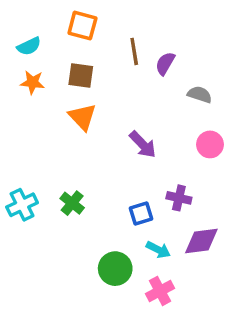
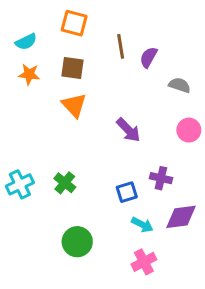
green circle: (115, 269) -> (77, 242), moved

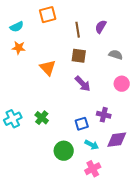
orange square: (74, 23) -> (48, 15), turned -30
purple semicircle: (149, 57) -> (101, 27), moved
brown square: (73, 68) -> (79, 56), moved
green circle: (77, 242) -> (64, 151), moved

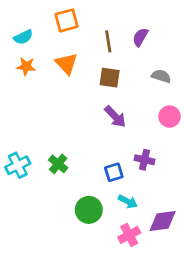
orange triangle: (48, 68) -> (66, 64), moved
purple diamond: (117, 140) -> (163, 221), moved

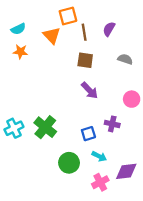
orange square: (66, 20) -> (68, 16), moved
orange triangle: (66, 64) -> (52, 35), moved
pink circle: (170, 117) -> (132, 99), moved
green cross: (58, 164) -> (45, 127), size x1.5

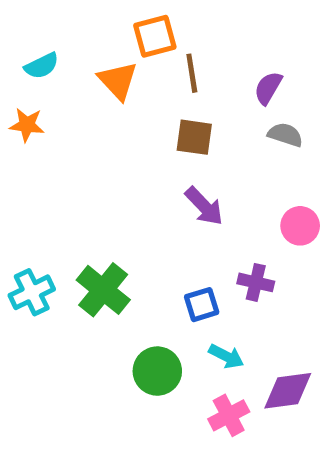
purple semicircle: (109, 29) -> (268, 88), moved
orange star: (20, 52) -> (27, 125), moved

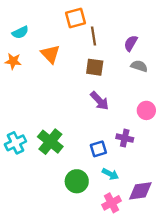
orange triangle: (118, 81) -> (50, 54), moved

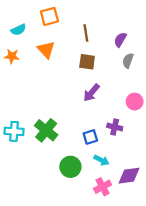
orange square: (76, 18) -> (49, 16), moved
gray semicircle: (139, 66) -> (128, 61), turned -88
purple arrow: (100, 101) -> (91, 93), turned 84
cyan cross: (16, 143) -> (14, 131), turned 30

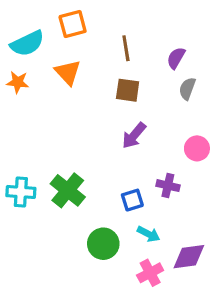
cyan semicircle: (18, 30) -> (27, 43), size x1.5

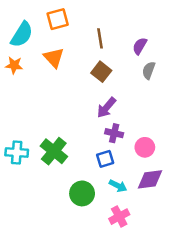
cyan semicircle: (27, 43) -> (22, 35), turned -32
brown square: (128, 90) -> (101, 72), turned 30
pink circle: (197, 148) -> (145, 147), moved
purple cross: (168, 186) -> (114, 133), moved
purple diamond: (189, 257) -> (150, 179), moved

